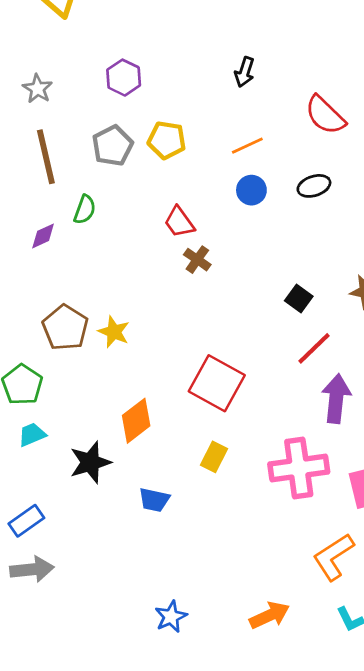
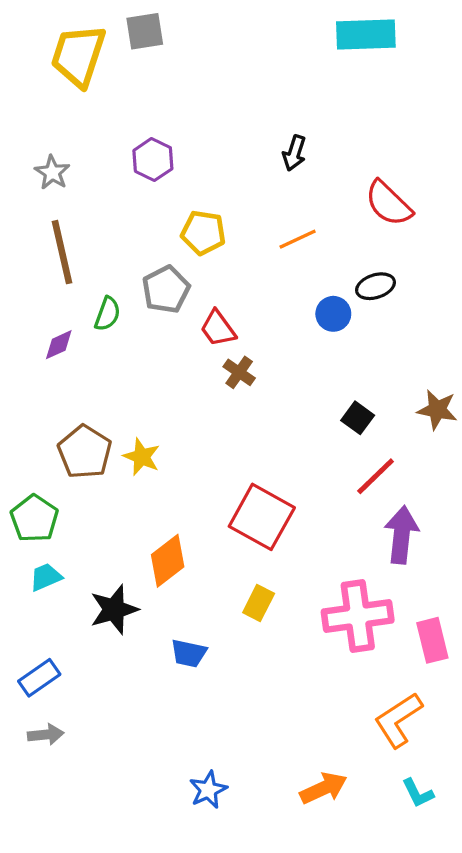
gray pentagon: (113, 146) -> (166, 289), moved
blue circle: (251, 190) -> (333, 314), moved
gray arrow: (32, 569) -> (46, 735), size x0.7

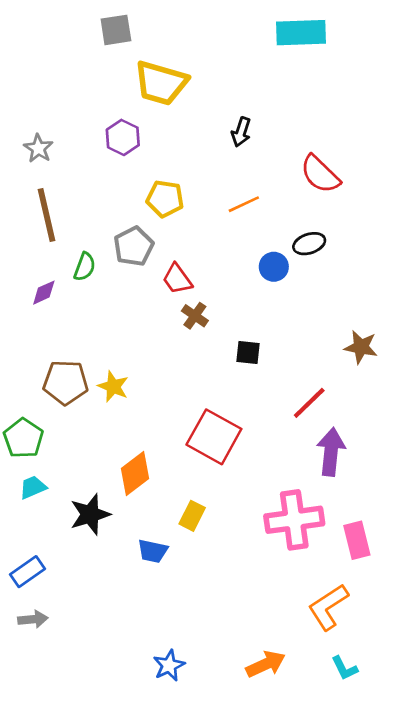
yellow trapezoid: (78, 56) -> (161, 83), moved, turned -92
black square: (358, 418) -> (248, 352), moved, turned -30
brown pentagon: (85, 452) -> (66, 382), turned -30
yellow rectangle: (259, 603) -> (192, 516), moved

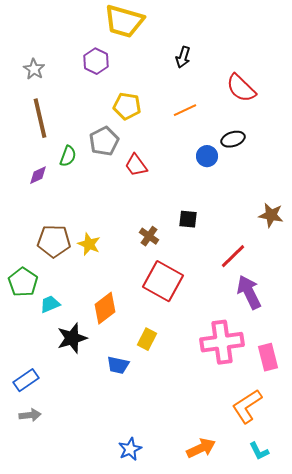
brown cross: (195, 316) -> (149, 236), moved
purple arrow: (331, 452) -> (249, 292), turned -32
cyan trapezoid: (33, 487) -> (50, 304), moved

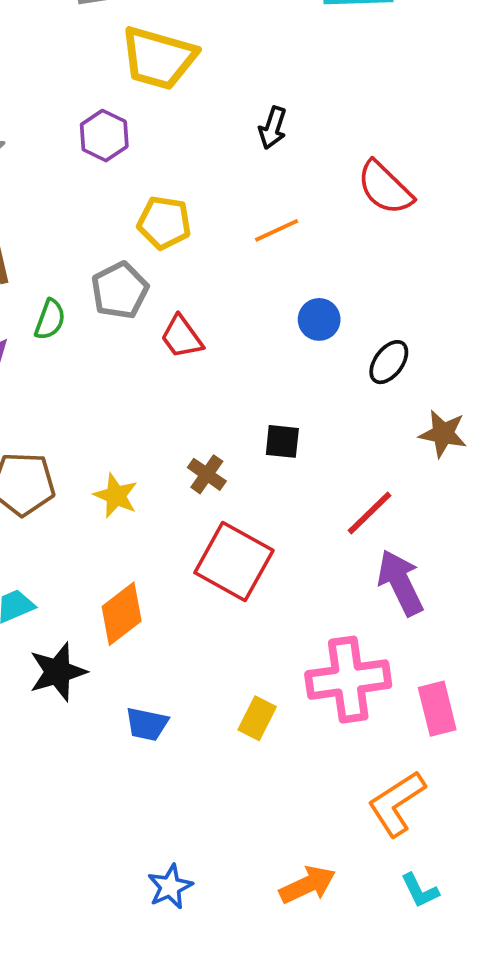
black ellipse: (233, 139) -> (389, 362), moved, turned -35
yellow star: (89, 244) -> (116, 496), moved
yellow rectangle: (147, 339) -> (257, 718), moved

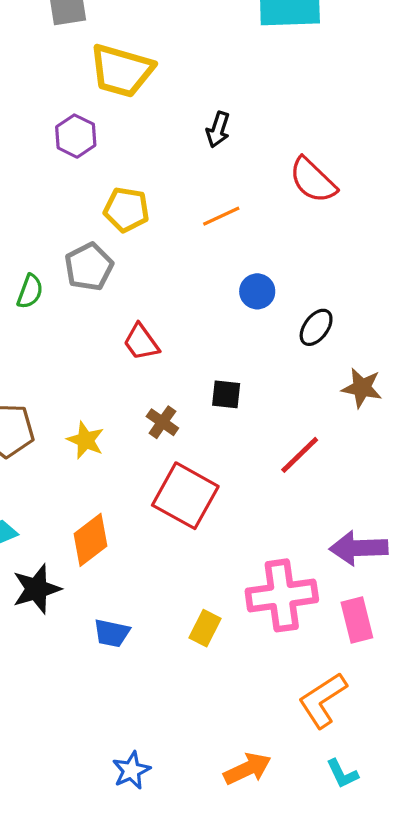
red trapezoid: (182, 337) -> (141, 342), moved
purple arrow: (400, 583) -> (359, 548), moved, turned -66

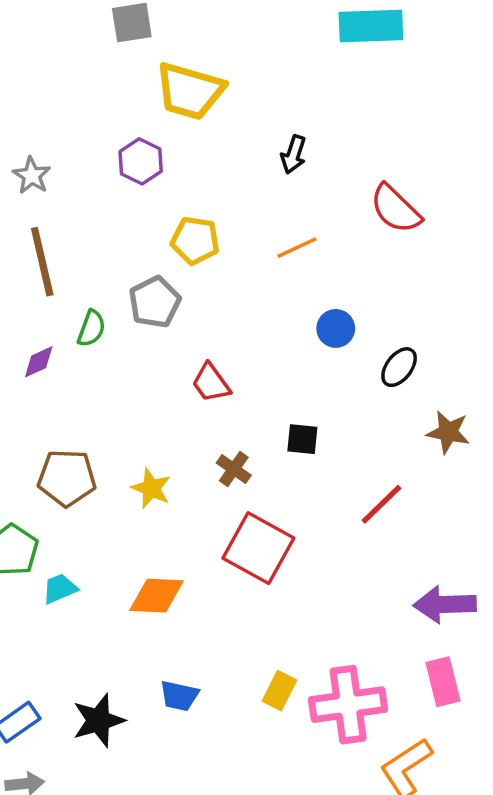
orange diamond: (90, 540) -> (156, 596), turned 40
black star: (37, 589) -> (98, 720), moved
pink cross: (282, 595) -> (348, 705), moved

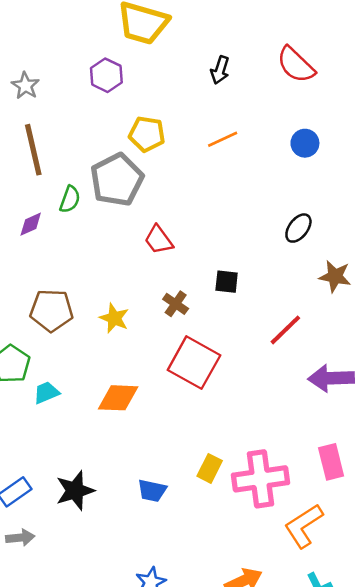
red semicircle: (396, 209) -> (296, 65), moved
gray pentagon: (155, 302) -> (117, 180), size x1.4
blue circle: (336, 328) -> (305, 143), moved
purple arrow: (445, 604) -> (331, 378), moved
blue trapezoid: (179, 696) -> (152, 491), moved

